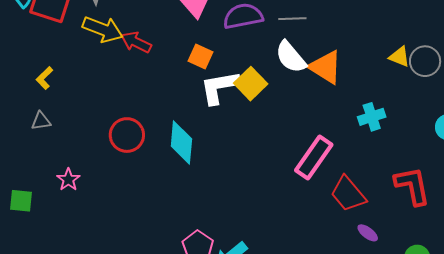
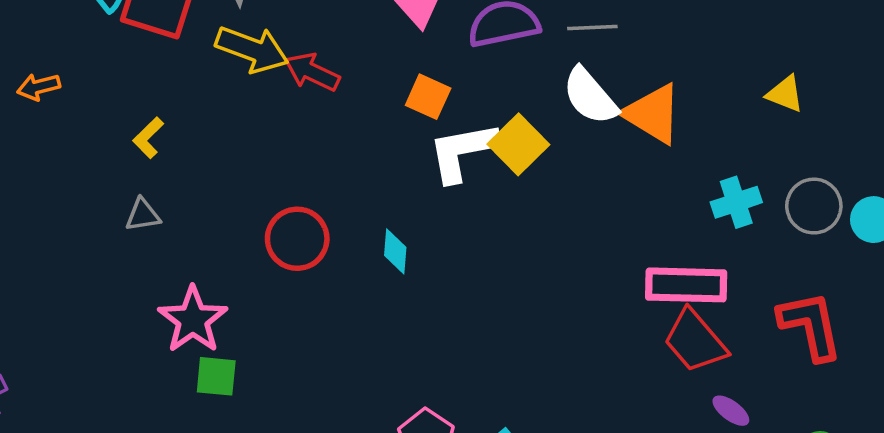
gray circle: (425, 61) -> (814, 206), moved
cyan diamond: (181, 143) -> (395, 251), size x0.6
pink rectangle: (314, 157) -> (686, 285), moved, turned 57
pink star: (68, 180) -> (193, 320), size x1.6
green square: (21, 201) -> (216, 376), moved

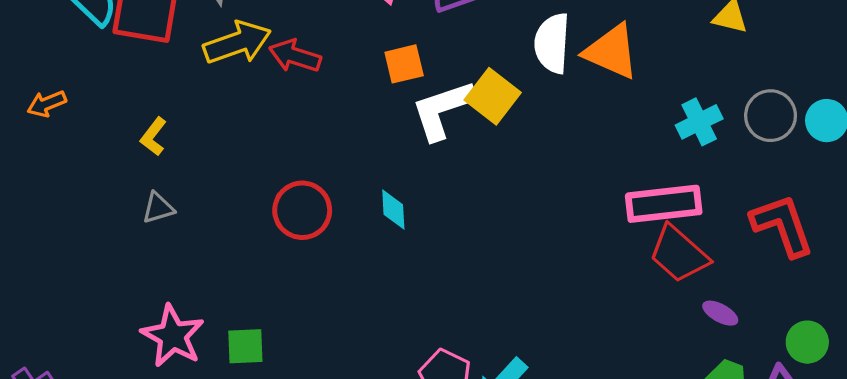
yellow arrow: (252, 49) -> (237, 43), turned -32
white semicircle: (590, 96) -> (552, 43), turned 52
orange square: (428, 97) -> (404, 64), turned -30
pink star: (193, 320) -> (173, 336), moved

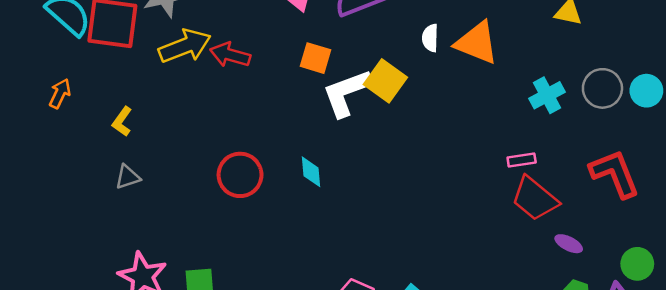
white semicircle: (552, 43) -> (430, 38), size x0.6
orange square: (404, 64) -> (315, 58), turned 32
orange arrow: (47, 104) -> (60, 93), moved, turned 140
pink rectangle: (664, 204) -> (522, 160), size x0.5

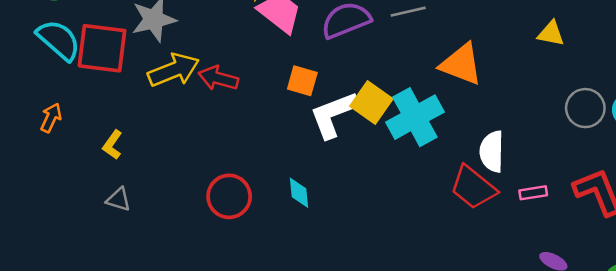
white semicircle: (430, 38) -> (492, 152), moved, size x1.5
cyan cross: (547, 95) -> (415, 117), moved, size x1.6
pink rectangle: (522, 160) -> (533, 193), moved
gray triangle: (128, 177) -> (118, 199), turned 36
red trapezoid: (535, 199) -> (473, 187), moved

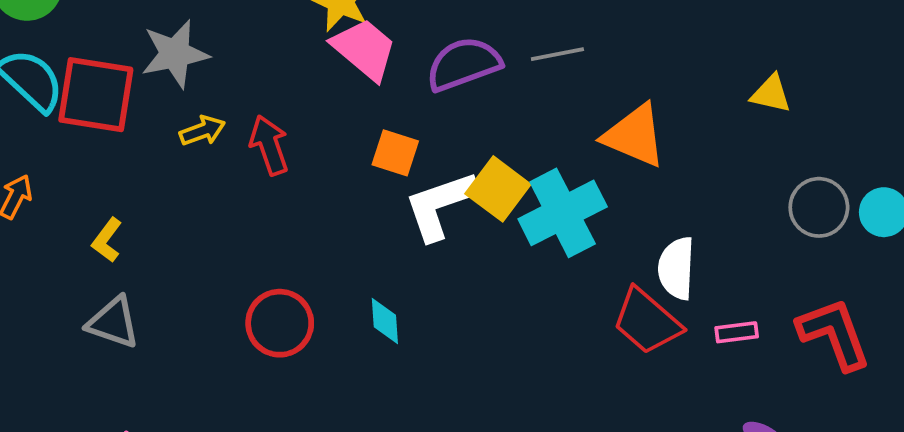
yellow arrow: (174, 70) -> (202, 131), size x0.6
red arrow: (218, 78) -> (269, 145), turned 54
gray triangle: (118, 199) -> (113, 322), size x1.4

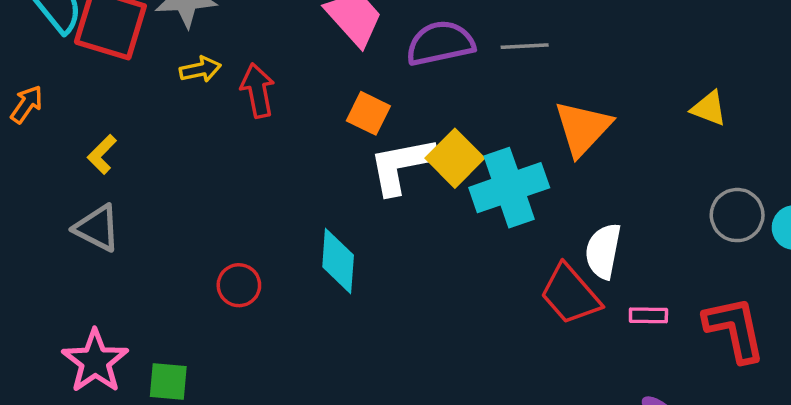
orange triangle: (635, 136) -> (583, 128), turned 42
cyan diamond: (385, 321) -> (338, 261), size x1.5
red circle: (280, 323) -> (239, 285), moved, size x0.7

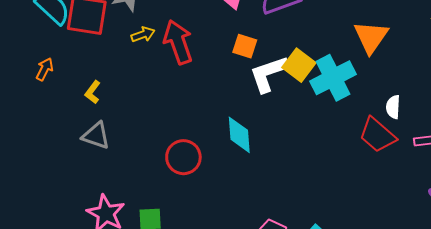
red arrow: (258, 91) -> (178, 42), size x1.4
white semicircle: (603, 251) -> (393, 107), size x0.7
red circle: (239, 285) -> (183, 157), size x1.4

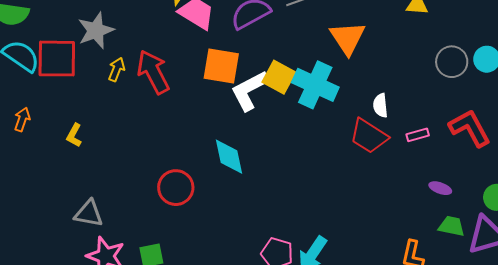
yellow arrow: (143, 34) -> (117, 69), turned -40
orange square: (245, 46) -> (221, 66), size x1.5
cyan cross: (333, 78) -> (315, 85), turned -30
gray triangle: (96, 136) -> (89, 214), moved

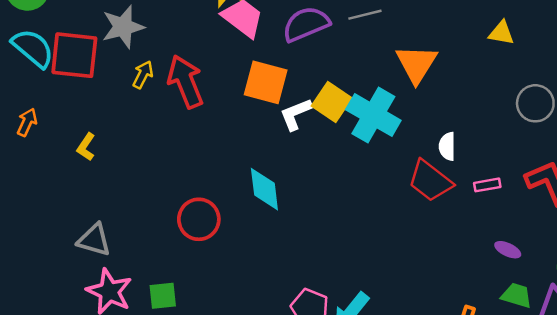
white L-shape: (249, 90) -> (296, 114), size x0.7

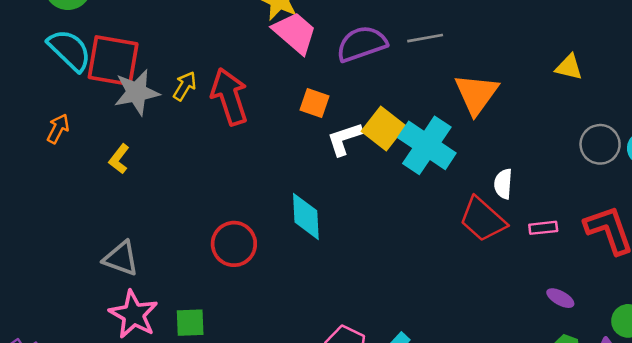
gray star: (123, 27) -> (137, 92), moved
orange square: (266, 82) -> (315, 103), size x0.6

